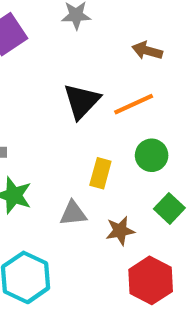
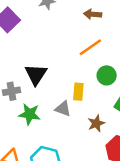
black triangle: (82, 101) -> (36, 74), moved
gray triangle: (73, 213) -> (63, 109), moved, turned 36

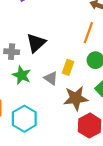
orange line: (90, 47) -> (88, 33), turned -50
brown star: (96, 123) -> (76, 98), size x1.6

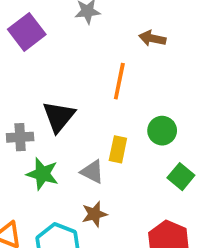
orange line: (88, 33) -> (119, 81), moved
brown star: (76, 98) -> (94, 214), moved, size x0.6

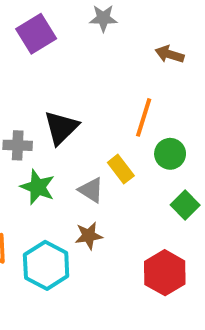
orange line: (119, 81) -> (144, 117), moved
yellow rectangle: (118, 149) -> (121, 169), turned -55

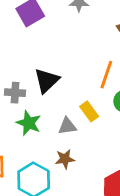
gray triangle: (91, 190) -> (67, 126), turned -42

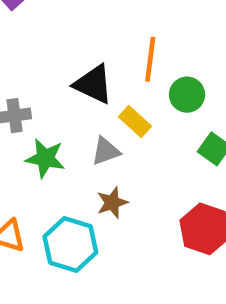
black triangle: (47, 81) -> (93, 84), moved, turned -40

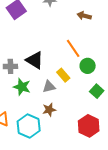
orange line: (150, 59) -> (73, 48), turned -48
black triangle: (93, 84) -> (35, 60), moved

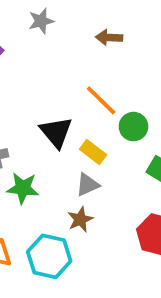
black triangle: (35, 60) -> (56, 132), moved, turned 30
gray triangle: (49, 87) -> (87, 185), moved

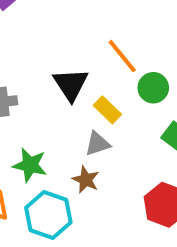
green star: (23, 188) -> (30, 165), moved
brown star: (80, 219) -> (86, 180), turned -30

